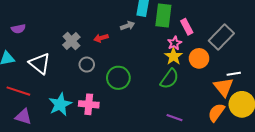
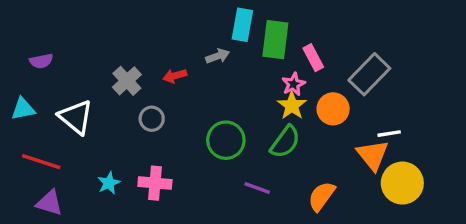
green circle: (118, 78) -> (226, 140), moved
cyan star: (60, 104) -> (109, 183), size x0.6
orange semicircle: (216, 112) -> (322, 196), moved
purple line: (175, 118) -> (257, 188), moved

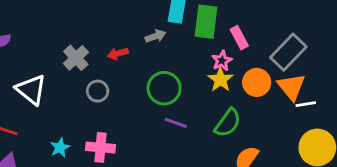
green circle: (226, 140) -> (164, 88), moved
green semicircle: (285, 142) -> (228, 123), moved
orange triangle: (373, 155) -> (291, 87), moved
purple line: (257, 188) -> (176, 123), moved

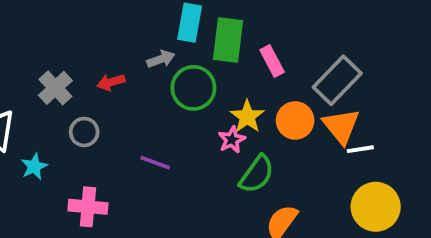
pink star: (222, 61) -> (232, 140), moved
green circle: (164, 88) -> (193, 88), moved
purple line: (176, 123) -> (155, 163), moved
cyan star: (60, 147) -> (34, 167), moved

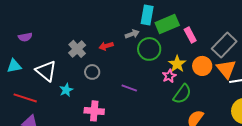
green rectangle: (228, 40) -> (167, 24), turned 60

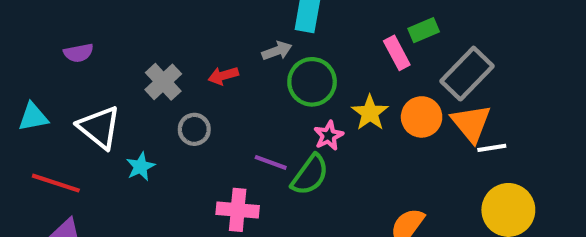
green rectangle: (167, 24) -> (424, 30), moved, size x0.6
purple semicircle: (25, 37) -> (79, 53), moved
pink star: (169, 76) -> (329, 136), moved
green semicircle: (182, 94) -> (310, 175), moved
pink cross: (94, 111) -> (238, 210), moved

